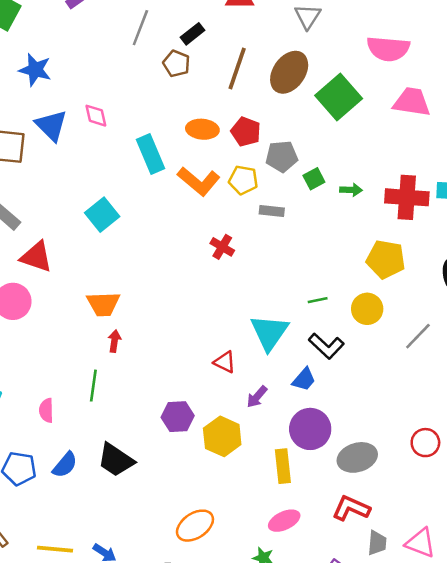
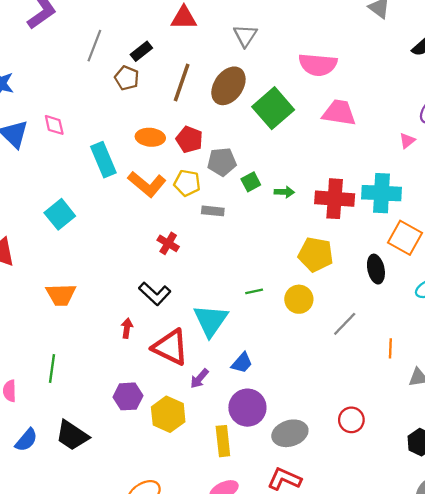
red arrow: (114, 341) -> (127, 328), moved
black L-shape: (326, 346) -> (155, 294), moved
red triangle: (225, 362) -> (170, 347), size x1.8

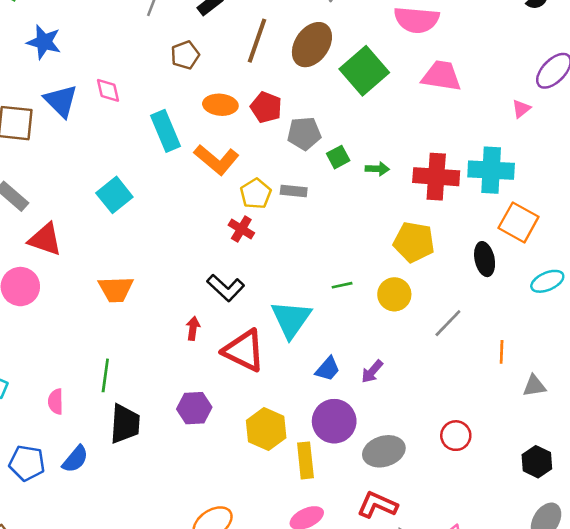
brown pentagon: (127, 78) -> (185, 55), moved, turned 30
yellow pentagon: (187, 183) -> (256, 194), moved, turned 30
purple arrow: (199, 379) -> (372, 372), moved
yellow hexagon: (168, 414) -> (266, 429), moved
black trapezoid: (72, 436) -> (125, 424), moved, turned -120

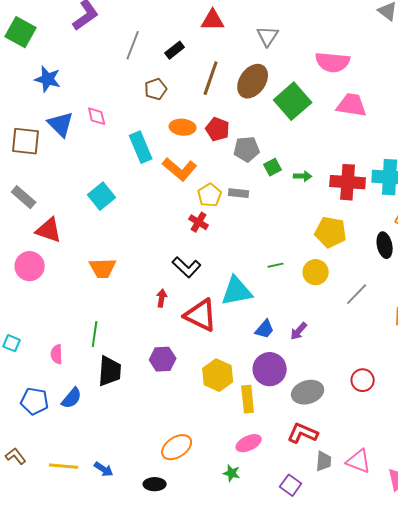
cyan triangle: (291, 319) -> (237, 291), turned 44

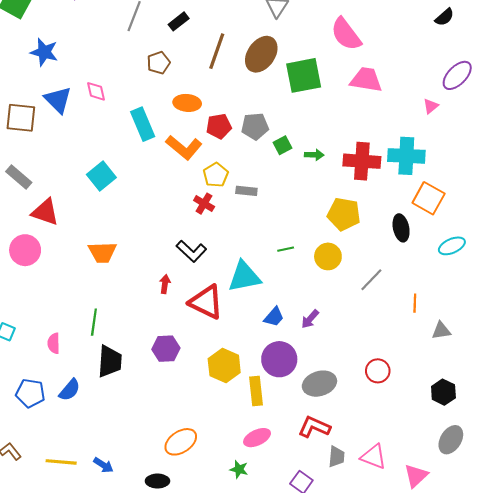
pink semicircle: (333, 62) -> (346, 34), turned 48
green square: (293, 101) -> (304, 75), turned 30
red pentagon: (218, 129) -> (219, 126), moved, turned -30
gray rectangle: (239, 193) -> (246, 191), moved

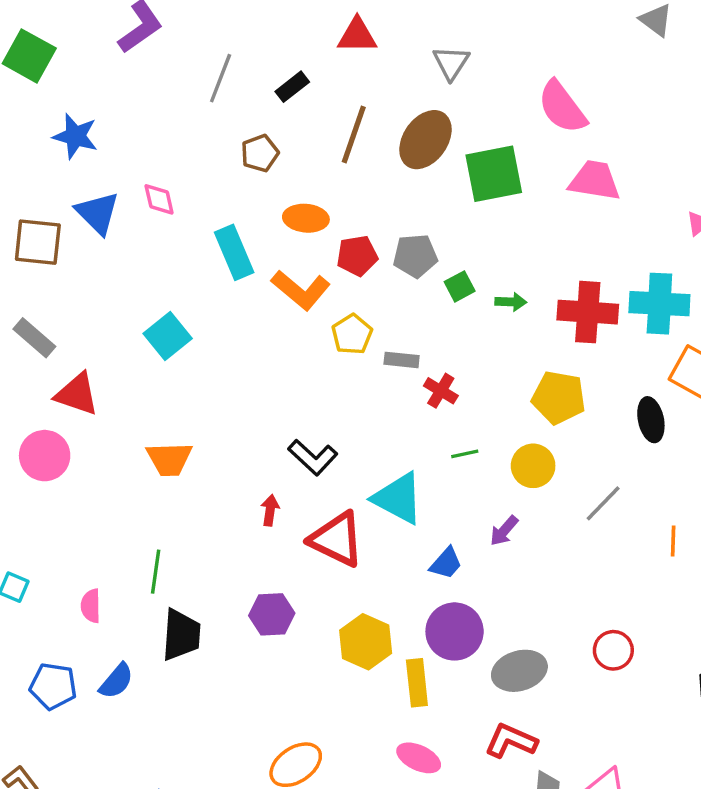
red cross: (204, 204) -> (441, 391), moved
cyan triangle: (244, 277) -> (398, 498), turned 39
purple arrow: (310, 319) -> (504, 531), moved
pink ellipse: (257, 438) -> (419, 758), turned 50

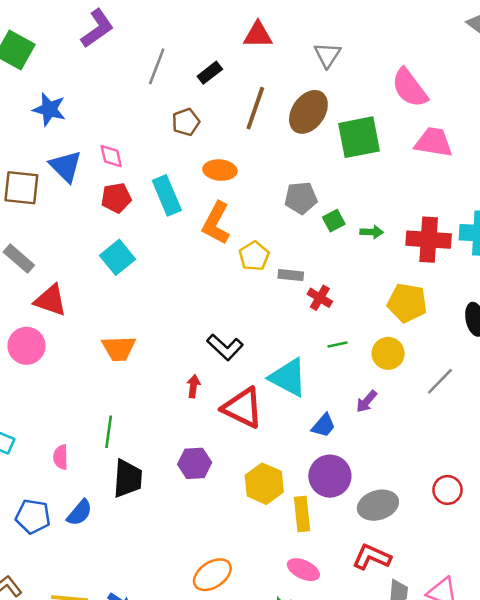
red pentagon: (357, 256) -> (116, 198), moved
orange L-shape: (301, 290) -> (216, 223), turned 78

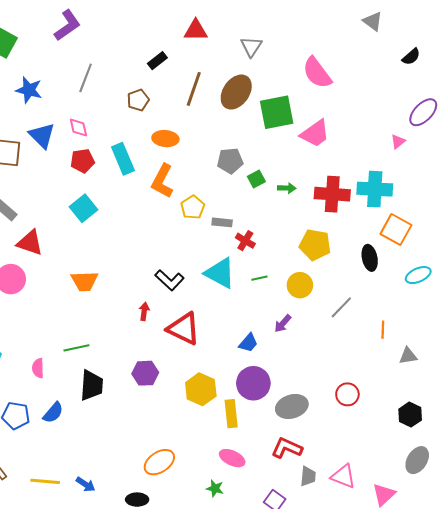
gray line: (157, 66) -> (86, 78), moved
pink trapezoid: (434, 142) -> (315, 133), moved, turned 136
cyan triangle: (288, 377) -> (220, 273), moved
green line: (109, 432) -> (76, 348), turned 70

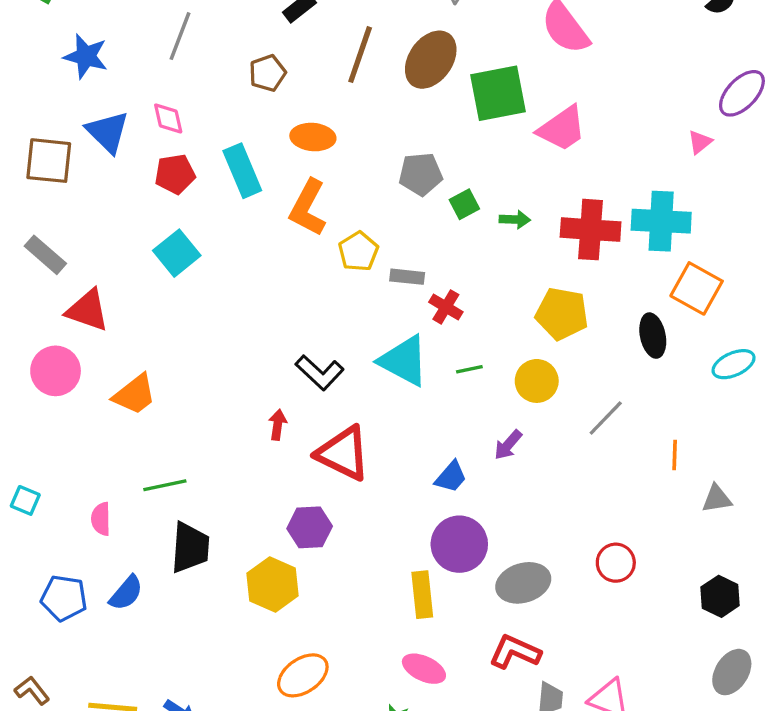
orange trapezoid: (85, 281) -> (135, 394), moved, turned -36
purple hexagon: (145, 373) -> (310, 527), moved
yellow hexagon: (201, 389) -> (273, 585), moved

